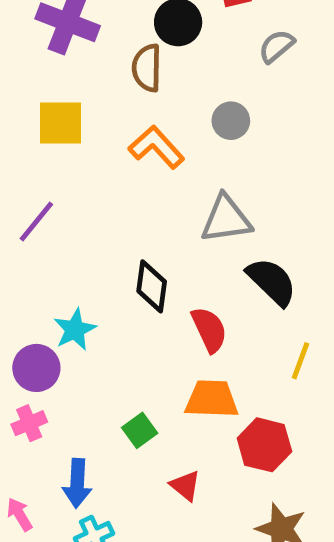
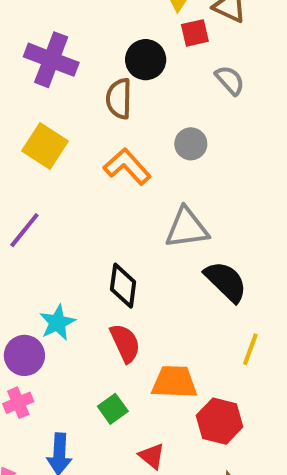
gray semicircle: (276, 46) -> (230, 80), turned 88
yellow square: (60, 123) -> (45, 146), turned 33
red semicircle: (209, 330) -> (125, 343), moved

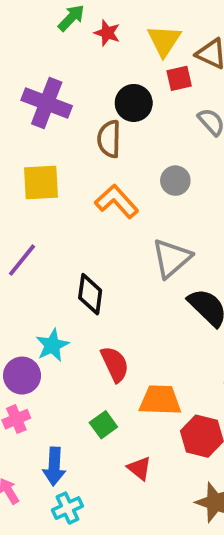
yellow square: (45, 146) -> (41, 182), turned -36
gray triangle: (187, 228) -> (172, 258), turned -33
black diamond: (123, 286) -> (90, 294), moved

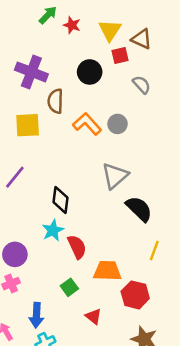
brown semicircle: (109, 139) -> (55, 101), moved
orange L-shape: (117, 201) -> (87, 124), moved
cyan star: (52, 345) -> (53, 230), moved

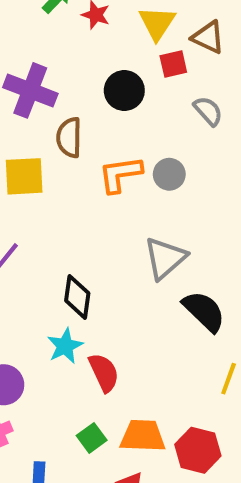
orange L-shape: (87, 124) -> (120, 174), turned -56
orange trapezoid: (107, 271) -> (143, 436), moved

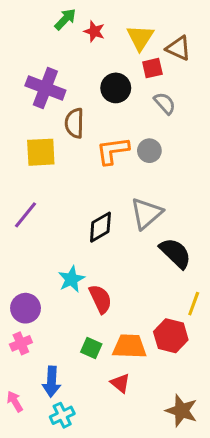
gray semicircle: (208, 111) -> (165, 103), moved
black diamond: (77, 297) -> (100, 227), moved, turned 52
green square: (92, 438) -> (91, 348), turned -30
red hexagon: (198, 450) -> (171, 336), moved

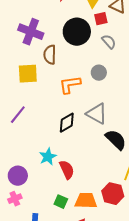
black circle: (116, 88) -> (77, 32), size x1.4
orange L-shape: (113, 151) -> (70, 85), moved
gray triangle: (146, 213) -> (97, 114), turned -50

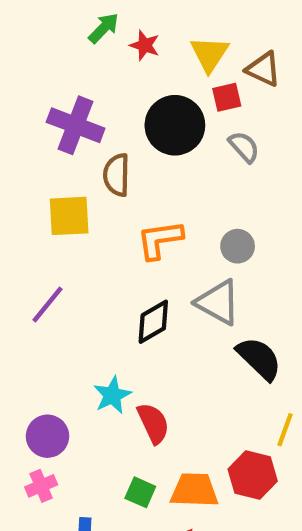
gray circle: (99, 73) -> (238, 246), moved

